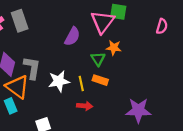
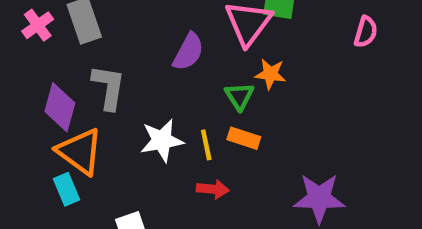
gray L-shape: (32, 68) -> (109, 87), moved

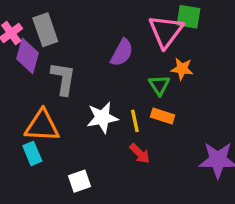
purple diamond: (60, 107) -> (27, 56), moved
orange triangle: (80, 152) -> (42, 126), turned -33
red arrow: (213, 189) -> (140, 153), turned 40

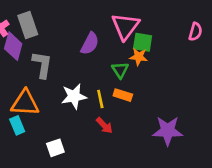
green square: (189, 17) -> (143, 42), moved

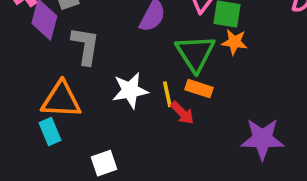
orange star: (139, 57) -> (234, 42), moved
green triangle: (120, 70) -> (195, 53), size x1.6
red arrow: (104, 125) -> (182, 113), moved

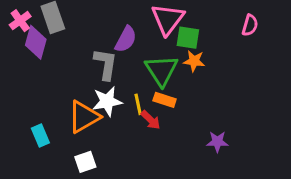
gray L-shape: (85, 46) -> (106, 64), moved
orange triangle: (61, 100) -> (84, 117), moved, turned -33
purple star: (262, 139) -> (217, 142), size x0.6

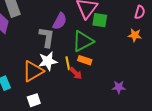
orange star: (194, 61) -> (135, 35), moved
green triangle: (161, 70) -> (83, 41), turned 35

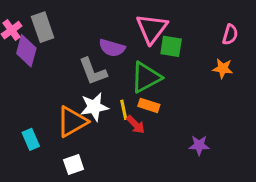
purple semicircle: (60, 21) -> (112, 48), turned 78
gray L-shape: (47, 37) -> (93, 71), turned 150

